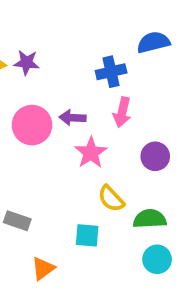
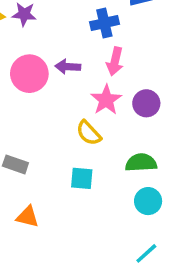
pink star: (91, 153) -> (106, 100), moved
yellow semicircle: (111, 199) -> (89, 133), moved
orange triangle: (43, 269) -> (28, 217), moved, turned 50

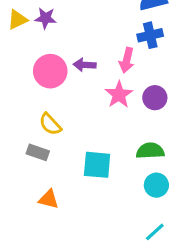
blue cross: (104, 23) -> (150, 35), moved
yellow semicircle: (89, 133) -> (50, 124), moved
cyan square: (82, 178) -> (97, 165), size x1.4

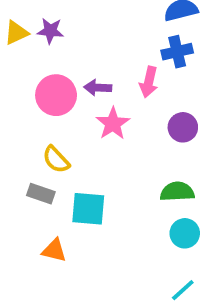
pink star: (119, 95) -> (113, 124), moved
cyan square: (97, 165) -> (88, 209), moved

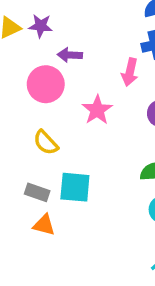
purple arrow: (98, 88) -> (70, 55), moved
gray rectangle: (41, 194) -> (37, 192), moved

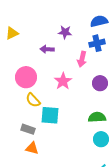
purple star: (41, 26) -> (65, 32), moved
pink circle: (46, 84) -> (26, 77), moved
cyan square: (75, 187) -> (50, 115), moved

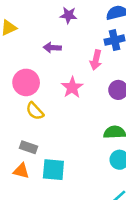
purple star: (65, 32) -> (68, 15), moved
cyan square: (50, 115) -> (53, 170), moved
orange triangle: (32, 148) -> (21, 171), moved

